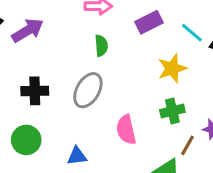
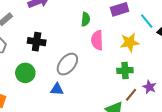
gray ellipse: (88, 90) -> (67, 64), moved
pink semicircle: (126, 130) -> (97, 40), moved

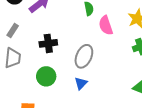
blue triangle: (57, 89) -> (81, 83), turned -32

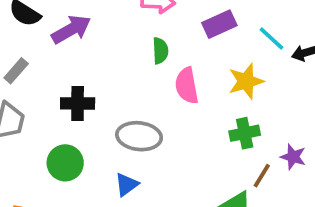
gray ellipse: (84, 56) -> (139, 136), turned 65

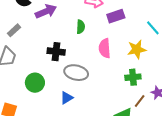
purple rectangle: (219, 24) -> (116, 16), moved
green semicircle: (160, 51) -> (81, 27), moved
black cross: (78, 103) -> (56, 52), moved

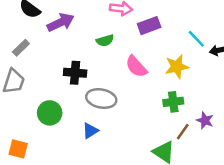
green semicircle: (81, 27) -> (105, 40), turned 72
pink semicircle: (105, 48) -> (136, 67), turned -36

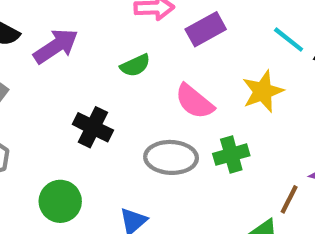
black cross: (75, 73) -> (93, 127), turned 30
gray ellipse: (101, 99) -> (171, 157), moved
green cross: (173, 102) -> (231, 155), moved

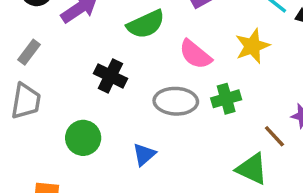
green semicircle: (135, 65) -> (146, 24), size x1.5
brown line: (289, 199) -> (274, 136), turned -70

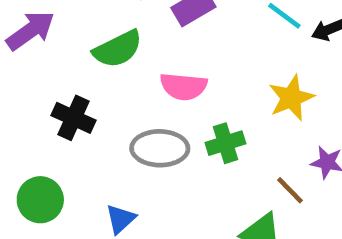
yellow star: (252, 46) -> (291, 98), moved
pink semicircle: (195, 54) -> (184, 86), turned -32

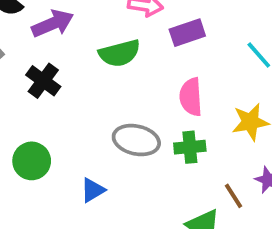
pink semicircle: (184, 86) -> (191, 97), moved, turned 69
black cross: (74, 118) -> (43, 81), moved

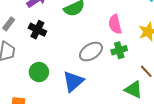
gray ellipse: (136, 140) -> (91, 52), turned -35
blue triangle: (93, 190) -> (73, 81), size x1.6

